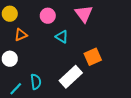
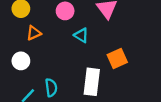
white rectangle: (71, 77) -> (92, 82), turned -40

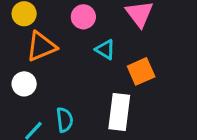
orange triangle: (34, 33) -> (41, 46), size x1.5
orange square: (117, 59) -> (141, 71), moved

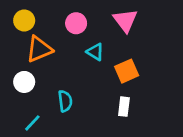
white rectangle: (119, 112) -> (124, 107), moved, size x0.6
cyan semicircle: (65, 120) -> (65, 101), moved

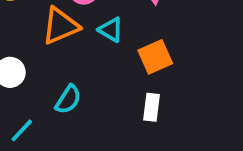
orange triangle: (39, 49) -> (60, 26), moved
cyan semicircle: (65, 101) -> (68, 99), turned 40

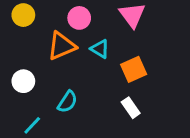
white rectangle: (151, 107) -> (131, 108), turned -42

